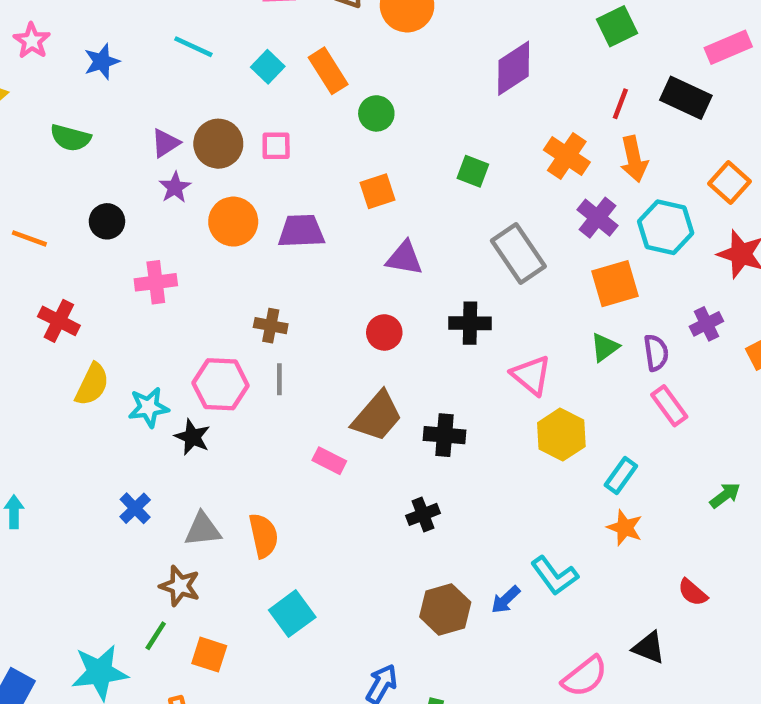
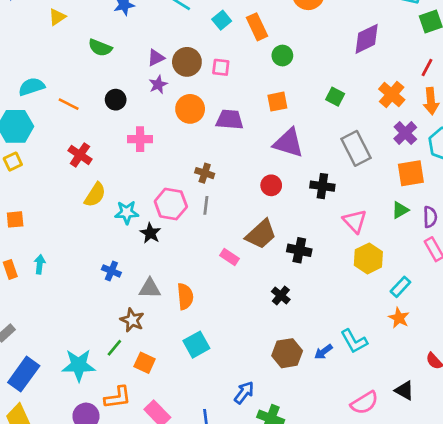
purple triangle: (404, 258) -> (288, 143), size x1.4
blue cross: (135, 508) -> (111, 271), turned -30
black cross: (423, 514) -> (281, 295), turned -36

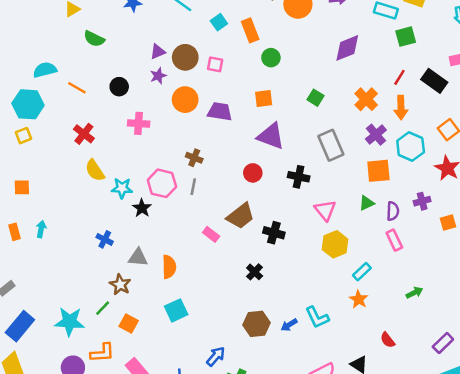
green semicircle: (100, 48) -> (94, 39), moved
yellow semicircle: (95, 195) -> (95, 170), turned 110

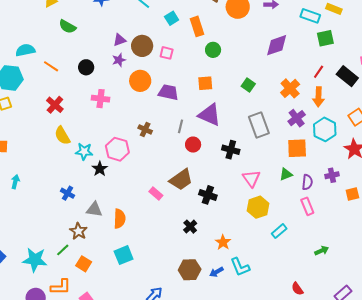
gray line: (193, 187) -> (181, 126), moved
orange star: (359, 299) -> (223, 242), moved

